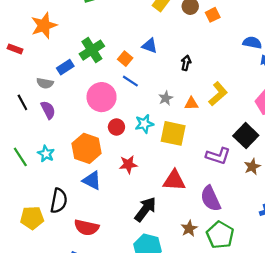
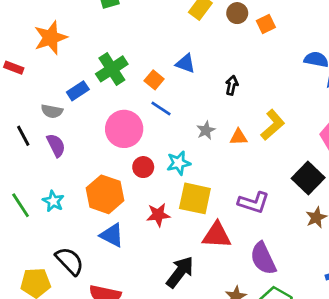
yellow square: (173, 133) -> (195, 198), moved
purple L-shape: (218, 156) -> (254, 203), moved
black semicircle: (59, 201) -> (70, 261), turned -55

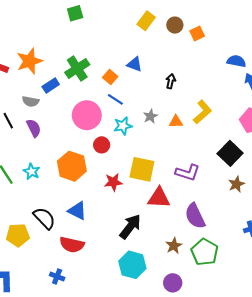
orange star: (51, 38) -> (29, 61), moved
cyan star: (179, 163) -> (123, 126), moved
blue triangle: (112, 235) -> (77, 211), moved

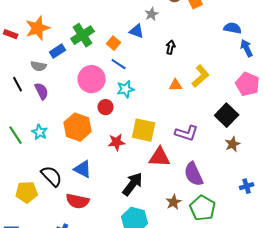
gray star: (150, 116) -> (152, 14), moved

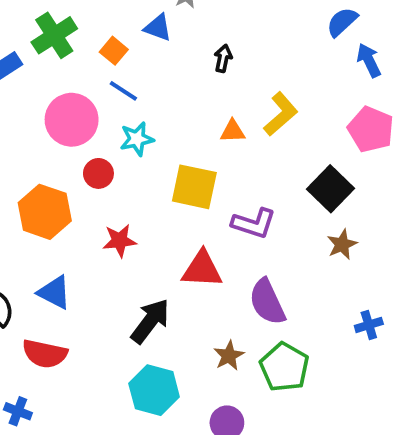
blue semicircle: (233, 28) -> (342, 22), turned -54
yellow square: (144, 130) -> (194, 187), moved

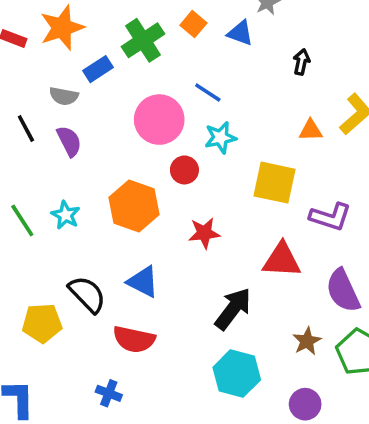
orange square: (114, 51) -> (193, 24), moved

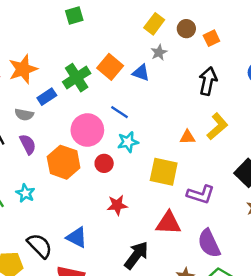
orange square: (193, 24) -> (110, 67), size x1.5
black arrow: (302, 62) -> (208, 81), moved, size x1.6
orange hexagon: (134, 206) -> (64, 162), moved

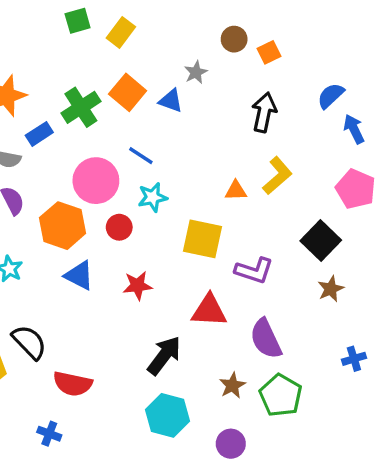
yellow rectangle: (154, 24) -> (121, 32), moved
blue triangle: (77, 237) -> (79, 276), moved

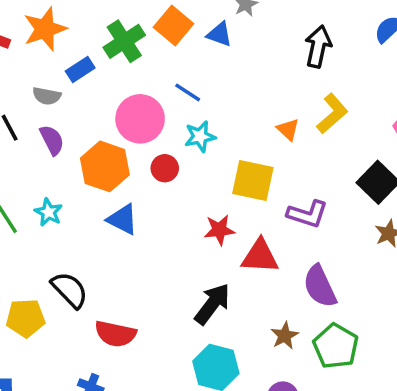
orange triangle: (236, 191) -> (288, 129), turned 45
red star: (138, 285) -> (219, 230), moved

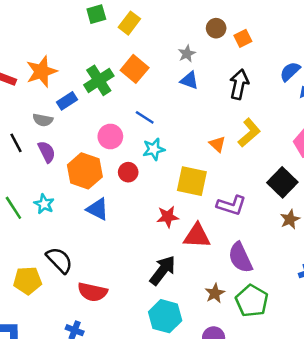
blue triangle: (219, 34) -> (189, 80), moved
pink circle: (140, 119) -> (110, 136), size x0.7

